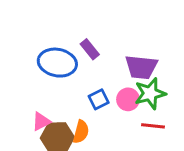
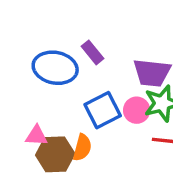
blue square: (99, 99) -> (103, 110), size x1.5
pink triangle: (41, 121) -> (36, 136), turned 30

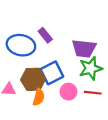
pink circle: (137, 110) -> (68, 92), moved
brown hexagon: (55, 154) -> (33, 79), moved

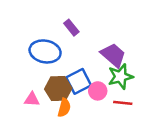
purple rectangle: (45, 35) -> (71, 28), moved
purple trapezoid: (84, 49) -> (113, 55), turned -145
pink circle: (68, 92) -> (98, 91), moved

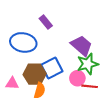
pink circle: (98, 91) -> (77, 78), moved

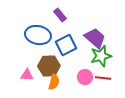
blue square: (52, 68) -> (66, 45), moved
pink circle: (77, 78) -> (85, 77), moved

